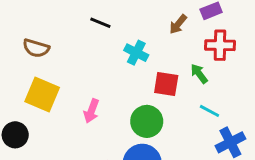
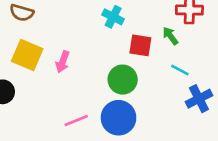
pink arrow: (91, 111) -> (63, 62), moved

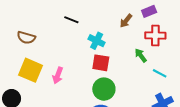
red square: (140, 45) -> (101, 63), moved
cyan line: (180, 70) -> (160, 73), moved

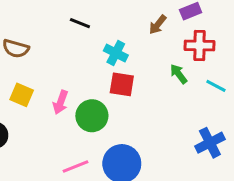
yellow square: (30, 70) -> (22, 95), size x0.7
cyan line: (160, 73) -> (216, 86), moved
green circle: (104, 89) -> (92, 116), moved

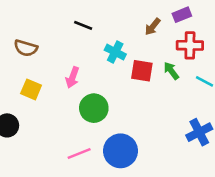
red square: (122, 84) -> (142, 71), moved
pink arrow: (61, 102) -> (72, 77), moved

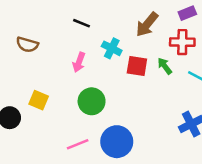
purple rectangle: (182, 15) -> (187, 13), moved
brown arrow: (153, 27) -> (147, 24), size x1.5
pink arrow: (72, 77) -> (79, 62), moved
yellow square: (31, 89) -> (39, 100), moved

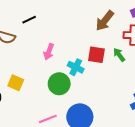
black line: (81, 23) -> (29, 20), moved, turned -48
cyan cross: (112, 48) -> (76, 67), moved

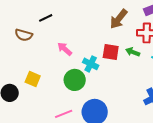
pink arrow: (49, 52) -> (65, 49), turned 112
green arrow: (119, 55) -> (133, 52), turned -32

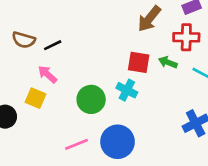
black line: (46, 18) -> (53, 45), moved
pink arrow: (65, 49) -> (47, 74), moved
cyan cross: (91, 64) -> (127, 90), moved

